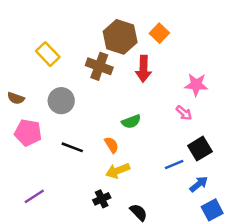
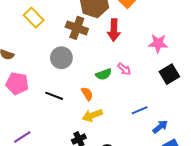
gray circle: (61, 101) -> (61, 58), moved
pink arrow: (184, 113) -> (124, 69), moved
black square: (200, 149) -> (169, 74), moved

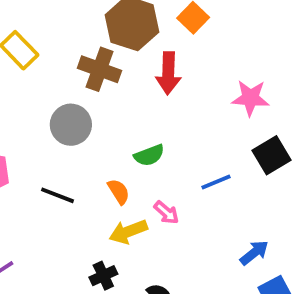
pink arrow: (124, 69) -> (166, 213), moved
blue line: (140, 110) -> (216, 182), moved

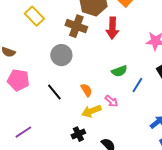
green semicircle: (149, 155) -> (119, 71), moved
blue line: (216, 182) -> (137, 85), turned -35
black line: (57, 195) -> (54, 92), turned 30

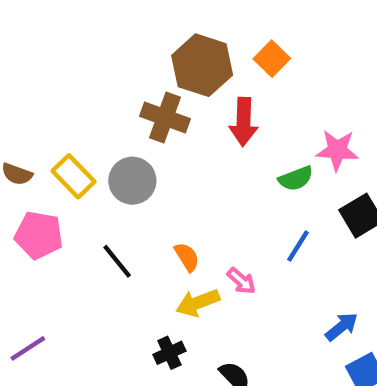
yellow rectangle: (34, 16) -> (74, 176), moved
green semicircle: (119, 71) -> (296, 178), moved
purple line: (23, 132) -> (28, 348), moved

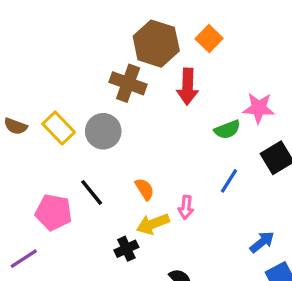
pink pentagon: (39, 235) -> (54, 212), moved
pink arrow: (241, 281) -> (186, 207), turned 55
black cross: (169, 353) -> (126, 249), moved

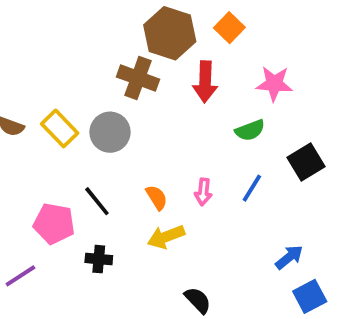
pink star: (259, 108) -> (274, 84), moved
pink arrow: (186, 207) -> (203, 192), moved
black cross: (126, 249) -> (99, 259), moved, turned 30

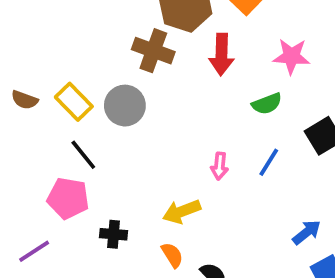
orange semicircle: (157, 197) -> (172, 255), moved
black line: (97, 201) -> (83, 155), moved

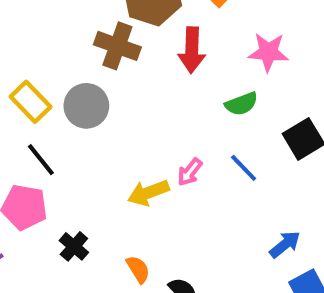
blue line: (269, 162) -> (244, 168), turned -76
pink arrow: (220, 166) -> (190, 172), turned 32
yellow arrow: (182, 211) -> (148, 193), moved
black cross: (114, 234) -> (74, 246), turned 36

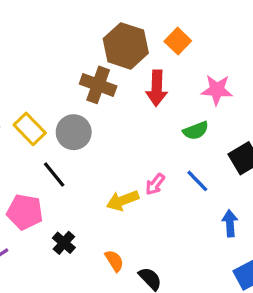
black line: (41, 160) -> (54, 174), moved
blue arrow: (285, 244) -> (230, 223), moved, turned -55

